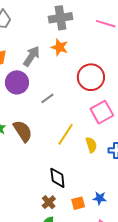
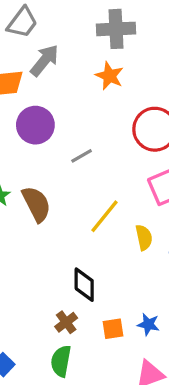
gray arrow: (32, 56) -> (45, 60), moved

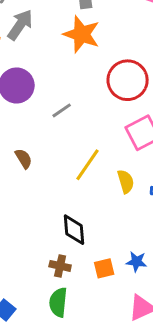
orange star: (110, 76) -> (82, 34), size x1.4
brown semicircle: (36, 204) -> (24, 159), size x0.6
brown cross: (66, 322) -> (60, 266), turned -36

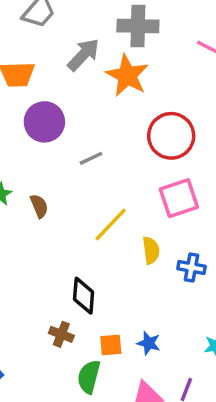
gray arrow: (20, 25) -> (83, 55), moved
green semicircle: (58, 302) -> (89, 377), moved

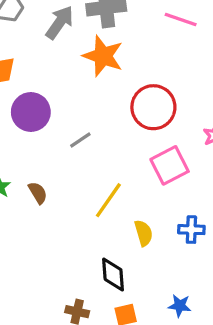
gray arrow: (83, 55) -> (60, 22), moved
yellow semicircle: (151, 250) -> (144, 233), moved
black diamond: (84, 296) -> (113, 275), moved
blue star: (149, 343) -> (180, 306), moved

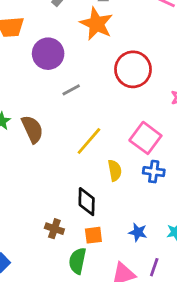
purple circle: (31, 112) -> (48, 54), moved
pink square: (170, 165) -> (145, 138), moved, turned -32
brown semicircle: (38, 193) -> (32, 129), size x1.5

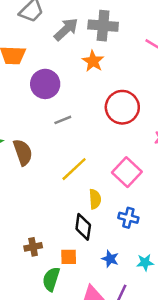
orange star: (96, 24) -> (93, 61), size x0.7
blue cross: (154, 172) -> (128, 218), moved
black diamond: (87, 202) -> (83, 227), moved
brown cross: (54, 229) -> (33, 247), turned -36

